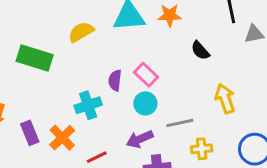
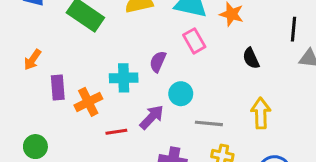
pink rectangle: (146, 75) -> (194, 41), moved
purple arrow: (140, 139) -> (152, 117), moved, turned 140

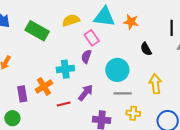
pink rectangle: (194, 41) -> (92, 38), moved
purple rectangle: (58, 87) -> (22, 94), moved
cyan circle: (181, 94) -> (117, 70), moved, size x1.5

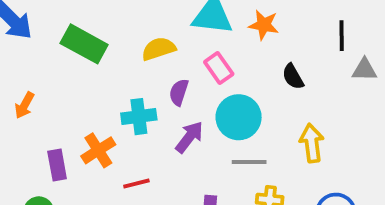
yellow semicircle: (71, 20) -> (159, 49), moved
pink rectangle: (92, 38) -> (219, 68), moved
purple arrow: (86, 93) -> (189, 137), moved

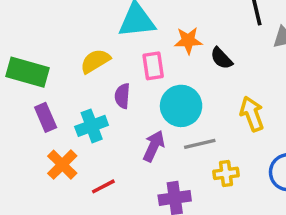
orange star: (264, 25) -> (188, 41), moved
pink rectangle: (219, 68) -> (153, 66), turned 40
purple arrow: (189, 137) -> (154, 146), moved
purple rectangle: (57, 165) -> (46, 117), moved

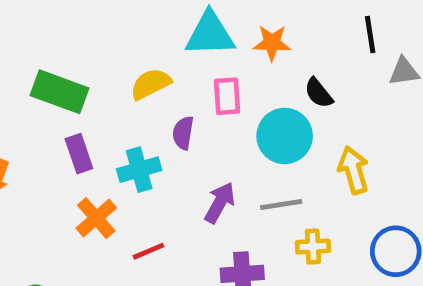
orange star: (188, 41) -> (272, 43), moved
cyan circle: (181, 106) -> (285, 136), moved

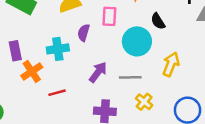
purple rectangle: (79, 154) -> (15, 51), moved
yellow arrow: (353, 170) -> (171, 64), turned 30
yellow cross: (313, 247) -> (144, 102), turned 35

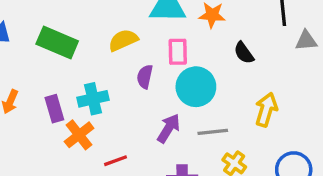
cyan circle: (137, 41) -> (196, 87), moved
cyan cross: (58, 49) -> (93, 99), moved

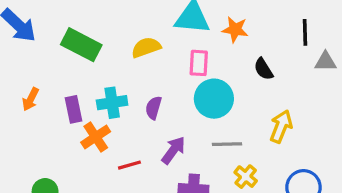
purple semicircle: (145, 77) -> (154, 108), moved
purple arrow: (169, 128) -> (173, 150), moved

